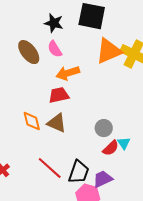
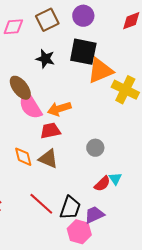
pink semicircle: (55, 49) -> (30, 106), moved, size x1.6
orange triangle: (109, 51) -> (100, 71), moved
gray circle: (104, 128) -> (95, 148), moved

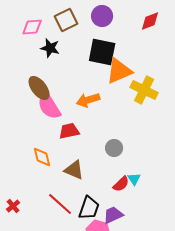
black star: (45, 59) -> (50, 48), moved
orange arrow: (59, 109) -> (88, 100), moved
brown triangle: (48, 159) -> (74, 170), moved

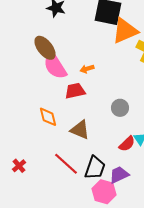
orange arrow: (88, 100) -> (87, 69), moved, size x0.6

